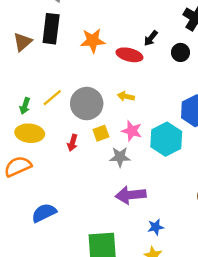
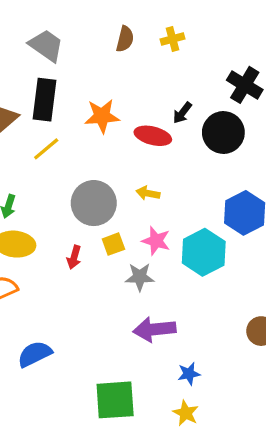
black circle: (180, 52) -> (223, 133), size x1.6
yellow line: (52, 98) -> (46, 149), moved

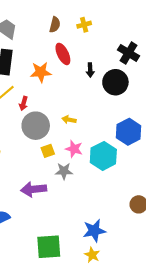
black arrow: (182, 113) -> (90, 70), turned -40
red ellipse: (153, 136) -> (63, 54), moved, turned 50
red arrow: (74, 257) -> (24, 103), moved
purple arrow: (154, 329) -> (34, 189), moved
blue star: (189, 374) -> (94, 231), size x1.6

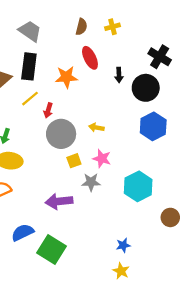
blue hexagon: (129, 132) -> (153, 126), moved
cyan hexagon: (103, 156) -> (138, 186), moved
blue star: (94, 231) -> (123, 245), size x0.6
green square: (49, 247) -> (51, 250), moved, turned 36

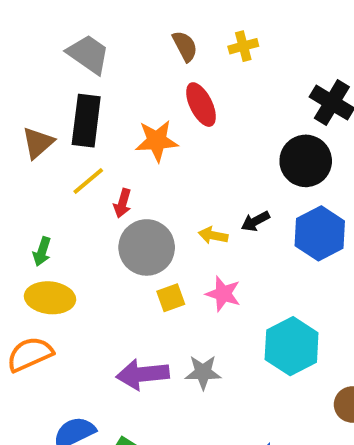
brown semicircle: (81, 27) -> (185, 46), turned -42
black arrow: (119, 75) -> (255, 221), moved, turned 64
gray star: (91, 182) -> (203, 372), moved

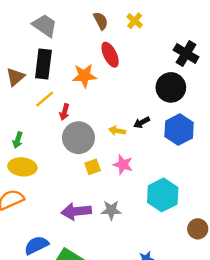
yellow cross: (243, 46) -> (135, 21), turned -35

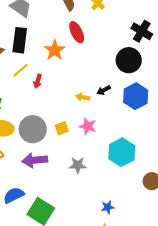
orange star: (84, 76) -> (55, 50), turned -30
gray circle: (78, 138) -> (33, 129), moved
purple arrow: (76, 211) -> (35, 160), moved

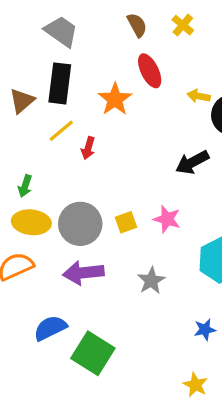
black arrow: (104, 90) -> (192, 162), size x1.5
yellow arrow: (83, 97) -> (199, 96), moved
gray star: (78, 165) -> (151, 281), turned -30
blue star: (108, 207) -> (205, 330), moved

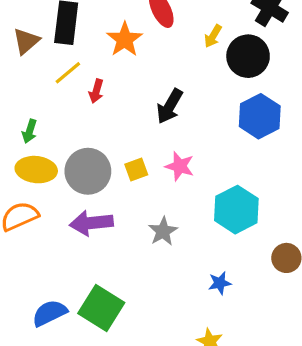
yellow arrow: (199, 96) -> (213, 36), turned -70
black arrow: (192, 162) -> (170, 106), moved, turned -32
blue semicircle: (50, 328) -> (50, 313), moved

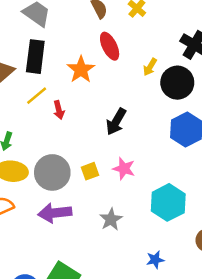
red arrow: (96, 91) -> (59, 110), turned -30

